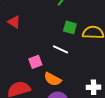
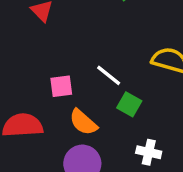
green square: (70, 27) -> (129, 104), moved

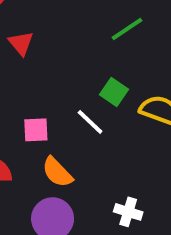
green square: (129, 104) -> (114, 92), moved

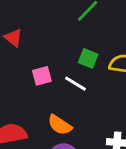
pink square: (36, 130) -> (42, 76), moved

